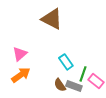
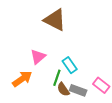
pink triangle: (20, 54) -> (38, 57), moved
green line: (83, 74) -> (57, 78), moved

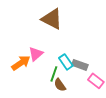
orange arrow: (22, 79) -> (21, 63), moved
gray rectangle: (78, 90) -> (80, 65), moved

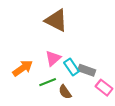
pink triangle: (36, 54) -> (53, 58), moved
green line: (54, 74) -> (48, 82), moved, turned 49

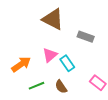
gray rectangle: (87, 70) -> (86, 37), moved
green line: (48, 82) -> (37, 86), moved

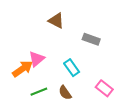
brown triangle: (53, 19) -> (56, 21), size x0.7
pink triangle: (50, 55) -> (37, 59), moved

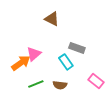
gray rectangle: (91, 39) -> (77, 48), moved
brown semicircle: (65, 93) -> (60, 85), turned -48

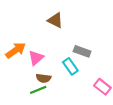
orange arrow: (21, 63) -> (16, 50), moved
brown semicircle: (60, 85) -> (44, 78), moved

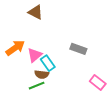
brown triangle: (55, 20) -> (36, 12), moved
cyan rectangle: (70, 66) -> (48, 63), moved

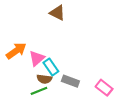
brown triangle: (36, 12) -> (57, 13), moved
gray rectangle: (78, 49) -> (70, 81), moved

